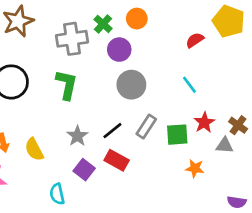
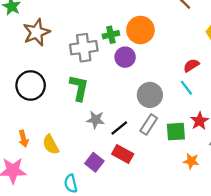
orange circle: (137, 19) -> (140, 30), size x1.5
green cross: (103, 24) -> (111, 35), turned 35
red semicircle: (195, 40) -> (191, 65), moved
gray circle: (131, 85) -> (150, 95), moved
gray star: (77, 136) -> (96, 120), moved, turned -30

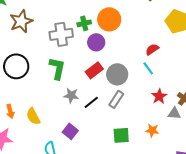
green square: (176, 132) -> (121, 135), moved
red rectangle: (123, 154) -> (94, 70), moved, turned -66

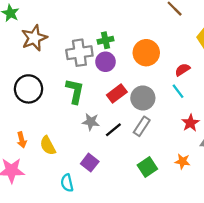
orange circle: (109, 19) -> (146, 53), moved
purple circle: (96, 42) -> (105, 62), moved
green square: (121, 135) -> (147, 167), turned -30

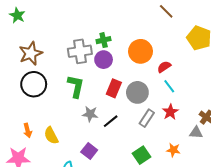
brown star: (34, 38) -> (31, 53), moved
red semicircle: (182, 70) -> (164, 67), moved
red rectangle: (117, 93) -> (114, 88), turned -30
red star: (190, 123) -> (170, 112), moved
gray rectangle: (142, 126) -> (147, 118), moved

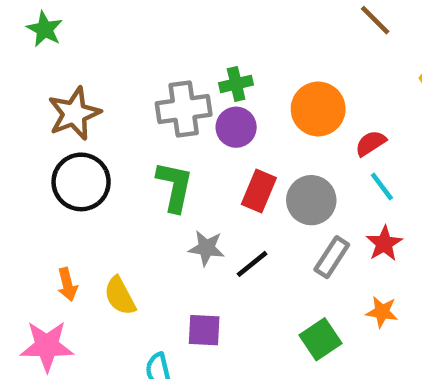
orange star: (173, 150) -> (382, 312), moved
purple square: (89, 151) -> (204, 330), turned -35

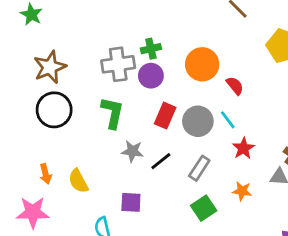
red semicircle: (371, 143) -> (235, 86), turned 84
cyan line: (382, 186) -> (228, 120), moved
gray rectangle: (332, 257) -> (199, 168), moved

